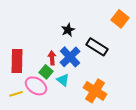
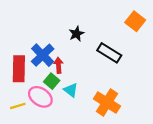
blue cross: (70, 57) -> (43, 55), moved

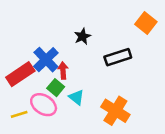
black rectangle: (109, 53) -> (118, 57), turned -50
red rectangle: (19, 69) -> (20, 74), turned 55

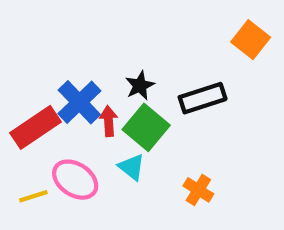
black star: (82, 36) -> (140, 86), moved
green square: (56, 88) -> (146, 127), moved, size x1.5
orange cross: (115, 111) -> (198, 190), size x0.6

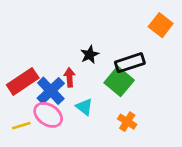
blue cross: (79, 102) -> (51, 91), moved
green square: (146, 127) -> (119, 81), moved

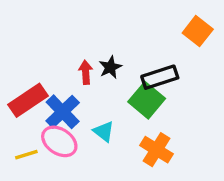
red arrow: (70, 77) -> (86, 72), moved
orange cross: (127, 122) -> (156, 150), size x1.4

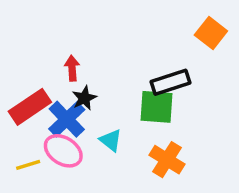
black star: (110, 67) -> (84, 98), moved
red arrow: (86, 72) -> (72, 68), moved
green square: (147, 100) -> (156, 107), turned -36

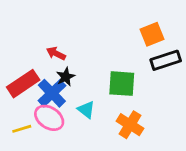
orange square: (211, 33) -> (152, 34), moved, turned 30
red arrow: (72, 68) -> (56, 53), turned -60
black rectangle: (170, 82) -> (166, 60), moved

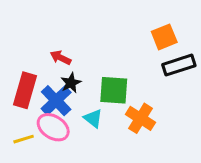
red rectangle: (23, 84) -> (25, 90), turned -40
green square: (122, 84) -> (114, 90), moved
orange cross: (130, 125) -> (140, 118), moved

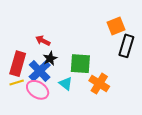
black rectangle: (179, 65) -> (126, 46), turned -55
yellow line: (24, 139) -> (17, 82), moved

